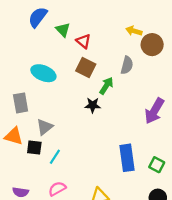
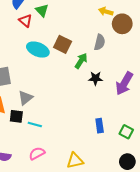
red triangle: (83, 41) -> (26, 21), moved
cyan ellipse: (43, 73) -> (38, 50), moved
black star: (93, 105) -> (95, 78), moved
cyan line: (55, 157) -> (35, 125), turned 72
blue rectangle: (127, 158) -> (100, 126), size x0.6

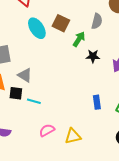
cyan ellipse: (38, 50) -> (37, 28), turned 35
gray triangle: (26, 98) -> (25, 75), turned -49
pink semicircle: (37, 153) -> (47, 130), moved

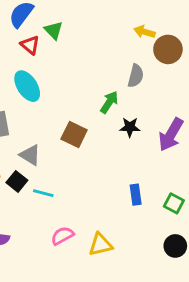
brown square: (61, 23) -> (74, 134), moved
cyan ellipse: (37, 28) -> (27, 86), moved
black square: (16, 93) -> (17, 181), turned 32

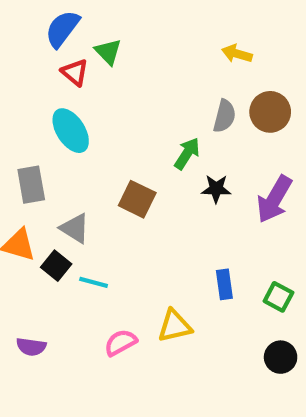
brown circle: (168, 49) -> (270, 112), moved
yellow triangle: (100, 244) -> (175, 326), moved

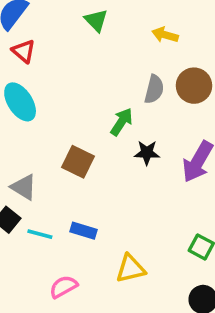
green triangle: (108, 52) -> (96, 20), moved
blue rectangle: (224, 284) -> (83, 231), moved, turned -65
yellow triangle: (175, 326) -> (131, 269), moved

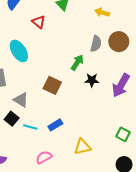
red triangle: (24, 51) -> (39, 22), moved
blue rectangle: (83, 231) -> (55, 125), turned -48

